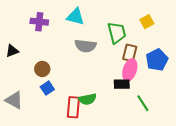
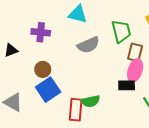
purple cross: (39, 22) -> (41, 32), moved
gray semicircle: (86, 46) -> (88, 45), turned -30
blue square: (47, 88) -> (48, 90), size x1.6

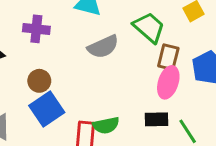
green trapezoid: (121, 31) -> (149, 27), turned -35
black rectangle: (127, 85) -> (156, 119), moved

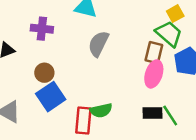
green trapezoid: (149, 27) -> (169, 34), moved
gray semicircle: (103, 47) -> (98, 44), turned 140
black rectangle: (156, 119) -> (153, 113), moved

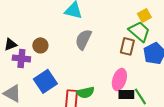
purple cross: (42, 29) -> (21, 58), moved
brown circle: (44, 73) -> (40, 45), moved
pink ellipse: (154, 74) -> (119, 79), moved

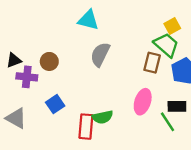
blue square: (45, 81) -> (55, 104), size x0.7
black rectangle: (126, 94) -> (177, 106), moved

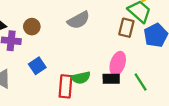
gray semicircle: (100, 54) -> (79, 20), turned -145
black rectangle: (177, 106) -> (111, 79), moved

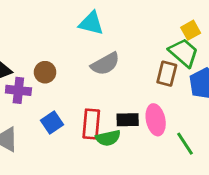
pink ellipse: (118, 64) -> (156, 120), turned -30
black rectangle: (111, 79) -> (128, 120), moved
red rectangle: (66, 86) -> (91, 124), moved

